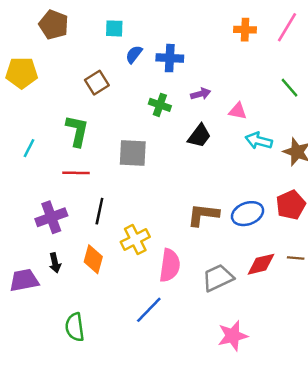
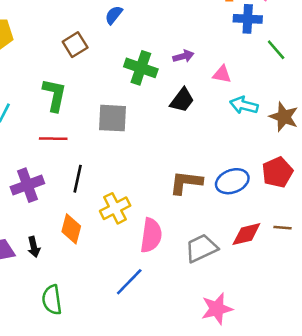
blue cross: (170, 58) -> (248, 19), moved
green cross: (160, 105) -> (141, 68), size x1.4
black arrow: (55, 263) -> (34, 247), moved

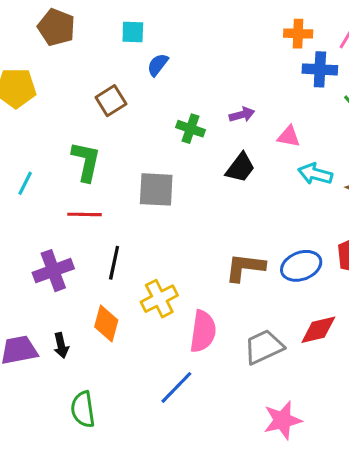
green cross: (141, 68) -> (190, 129), size x0.7

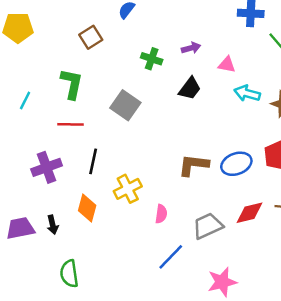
gray square: (156, 189) -> (125, 105), turned 32
pink semicircle: (203, 331) -> (161, 214), size x0.6
blue line: (176, 387) -> (171, 257), moved

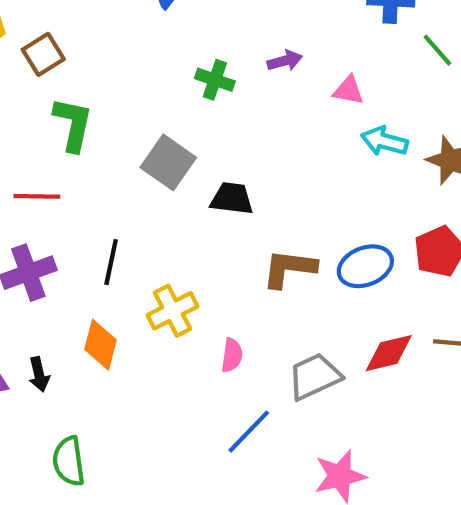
brown square: (91, 37) -> (43, 54), moved
black trapezoid: (190, 89) -> (232, 198), moved, turned -120
red line: (70, 124) -> (37, 196), moved

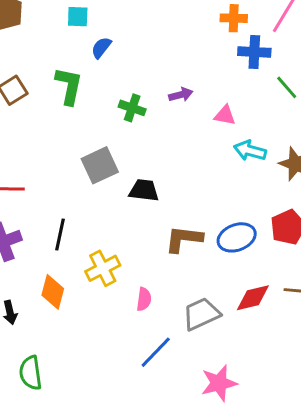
green L-shape: (73, 124) -> (69, 86), moved
gray square: (168, 162) -> (100, 165), turned 30

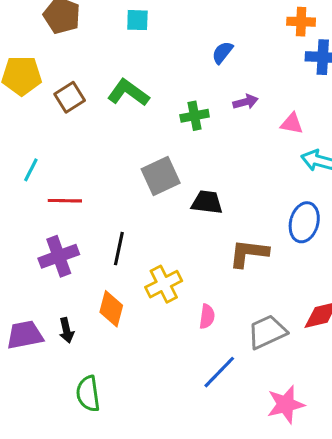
blue semicircle: (101, 48) -> (222, 53), moved
green L-shape: (69, 86) -> (128, 93), turned -66
green cross: (132, 108) -> (195, 116), turned -30
blue ellipse: (237, 237) -> (304, 222), moved, turned -54

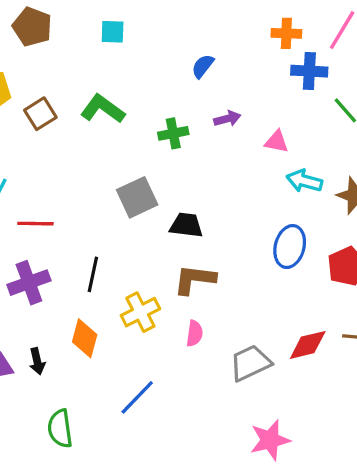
brown L-shape: (249, 253) -> (195, 279), moved
pink semicircle: (207, 316) -> (195, 333), moved
blue line: (219, 372) -> (137, 397), moved

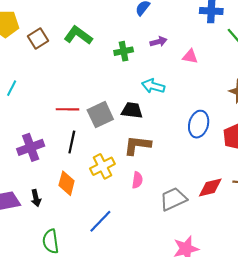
cyan arrow: (304, 181) -> (153, 86), moved
gray square: (137, 197) -> (100, 115), moved
red line: (35, 224) -> (68, 109), moved

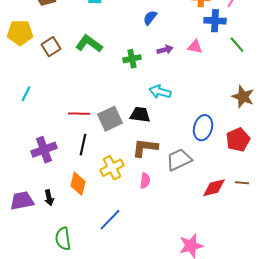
pink triangle: (190, 56) -> (195, 47), moved
gray trapezoid: (173, 199) -> (179, 160), moved

